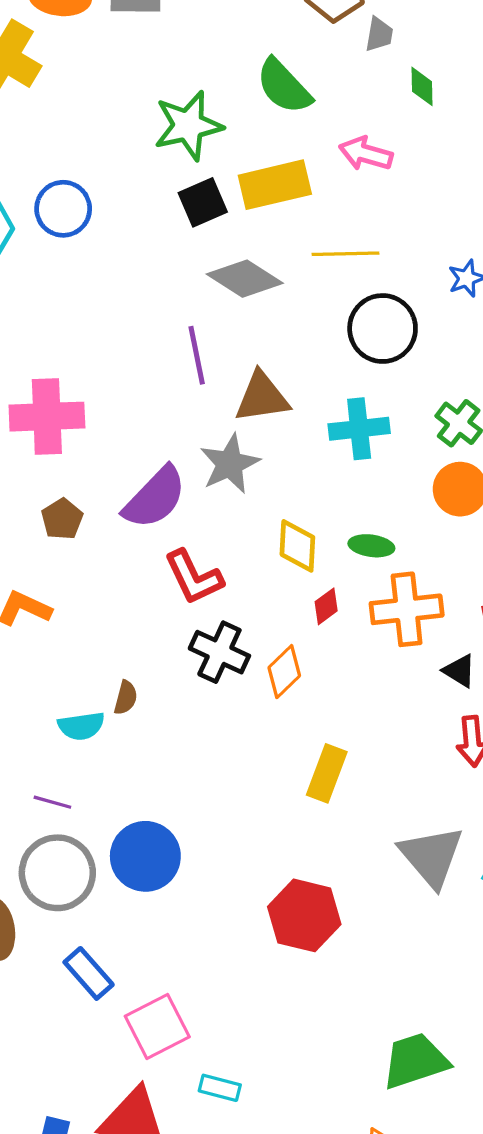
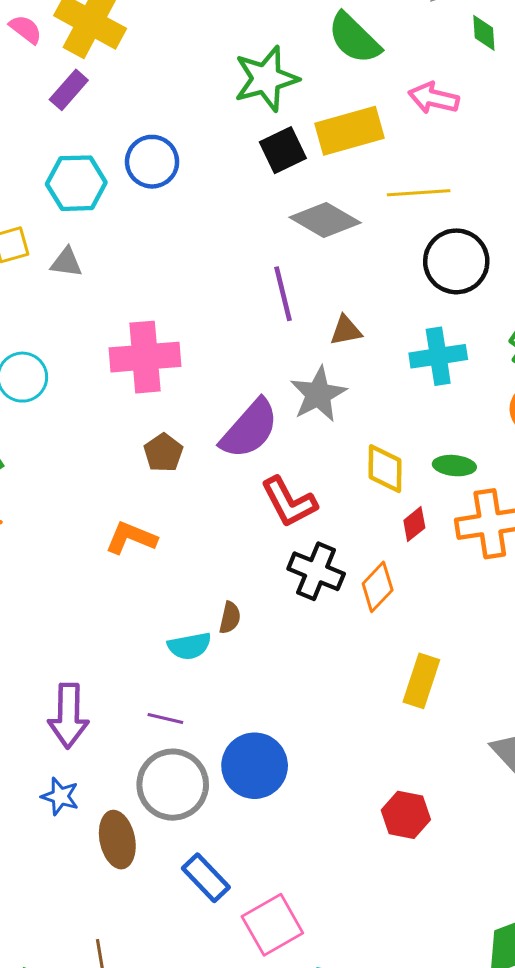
brown triangle: (262, 397) -> (346, 331), size x0.6
red hexagon: (304, 915) -> (406, 815), size x0.7

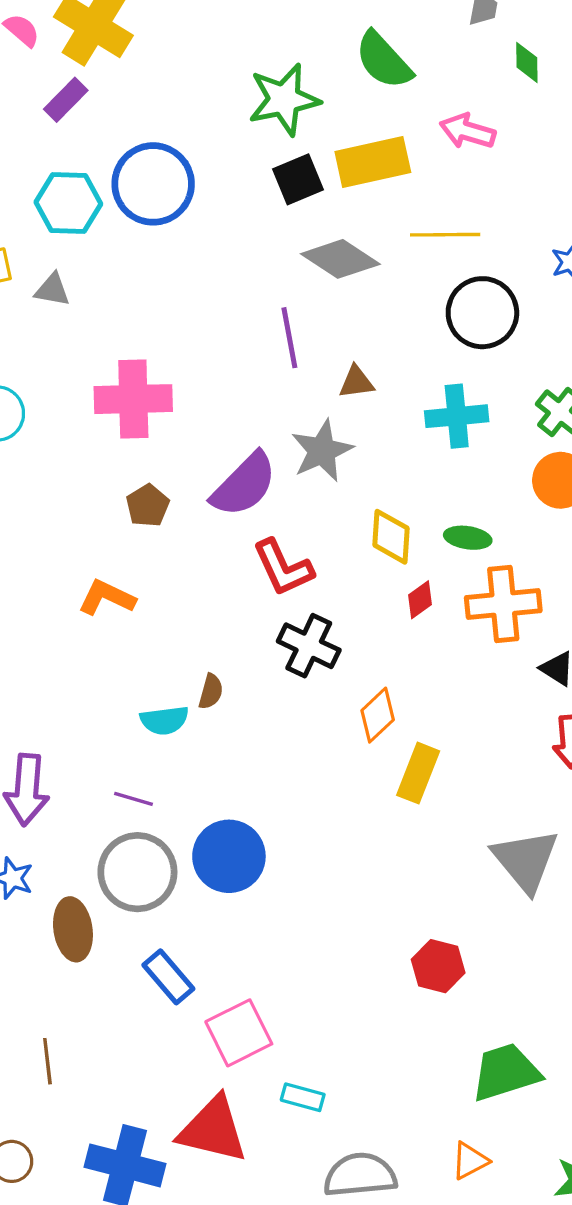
blue circle: (152, 162) -> (153, 184), size x1.4
orange diamond: (378, 587) -> (378, 715), moved
red hexagon: (406, 815) -> (438, 966), moved

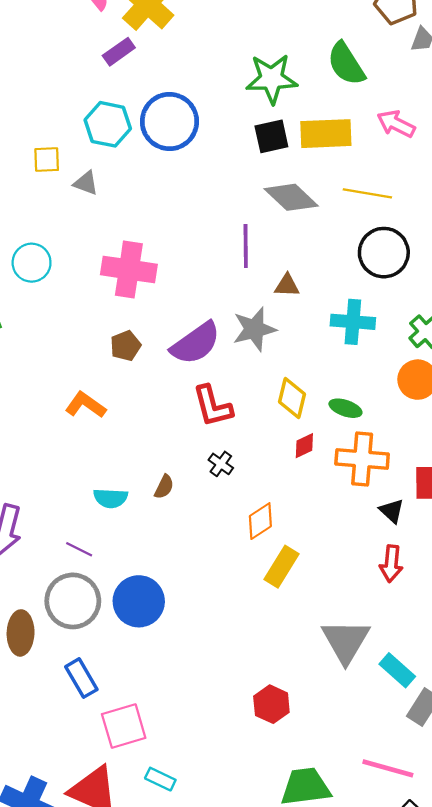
black cross: (309, 646) -> (221, 464), size x0.6
brown semicircle: (211, 692) -> (164, 487), moved

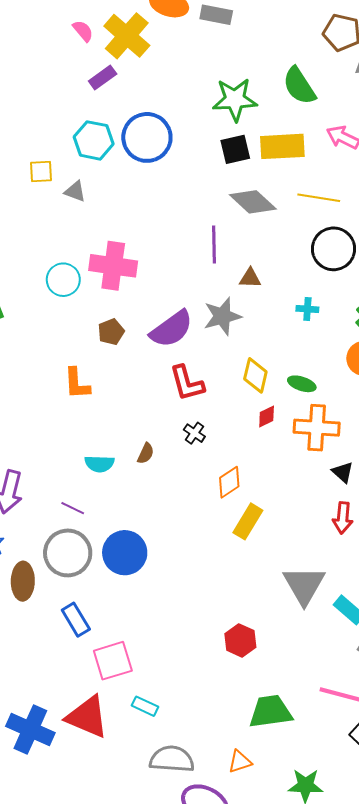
cyan circle: (32, 263) -> (63, 280), moved
cyan cross: (353, 322) -> (307, 309), size x0.6
orange L-shape: (86, 405) -> (77, 383), turned -128

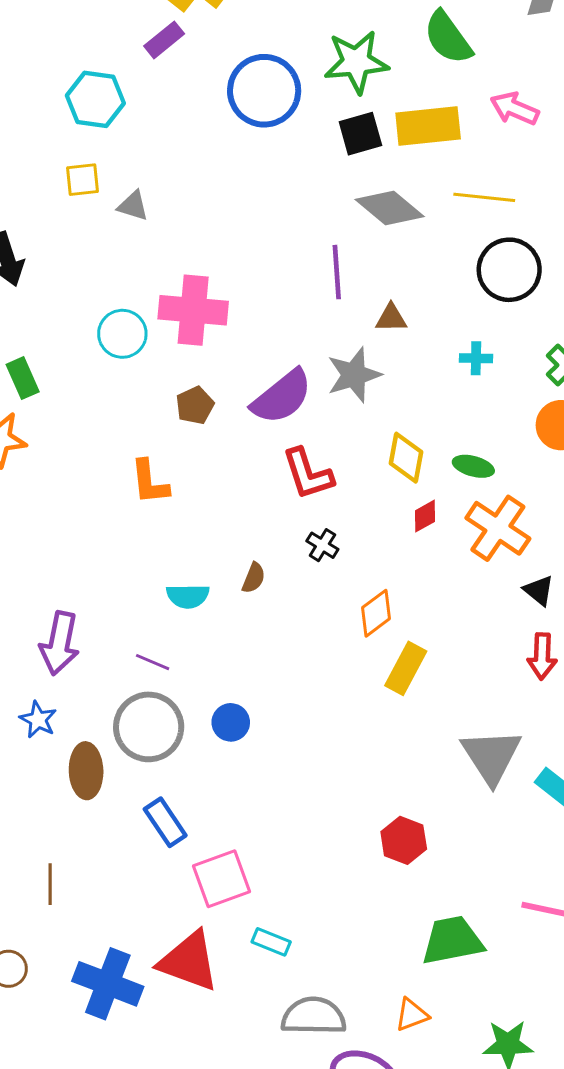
blue circle: (147, 137) -> (264, 91), moved
cyan hexagon: (94, 140) -> (95, 99), moved
orange cross: (317, 428) -> (498, 528), turned 33
blue circle: (125, 553) -> (231, 722), size x0.6

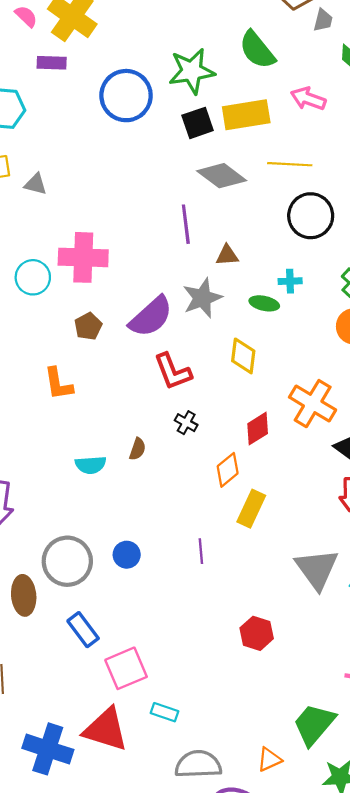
purple rectangle: (164, 40) -> (52, 63), turned 44
green ellipse: (473, 466) -> (264, 303), moved
red diamond: (425, 516) -> (258, 429), moved, size x1.4
purple line: (153, 662) -> (201, 551), moved, turned 65
green trapezoid: (452, 940) -> (314, 724), moved, turned -36

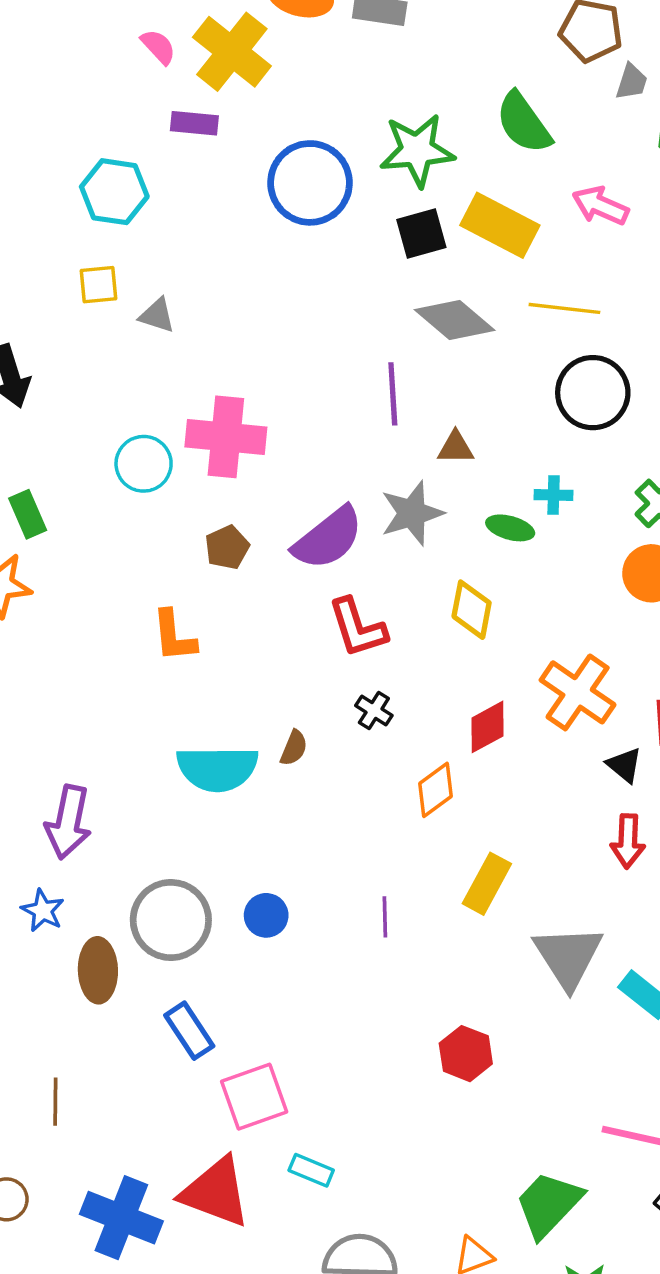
yellow rectangle: (246, 115) -> (500, 225), turned 33
cyan semicircle: (91, 465) -> (217, 769), size x1.6
yellow rectangle: (251, 509) -> (487, 884), moved

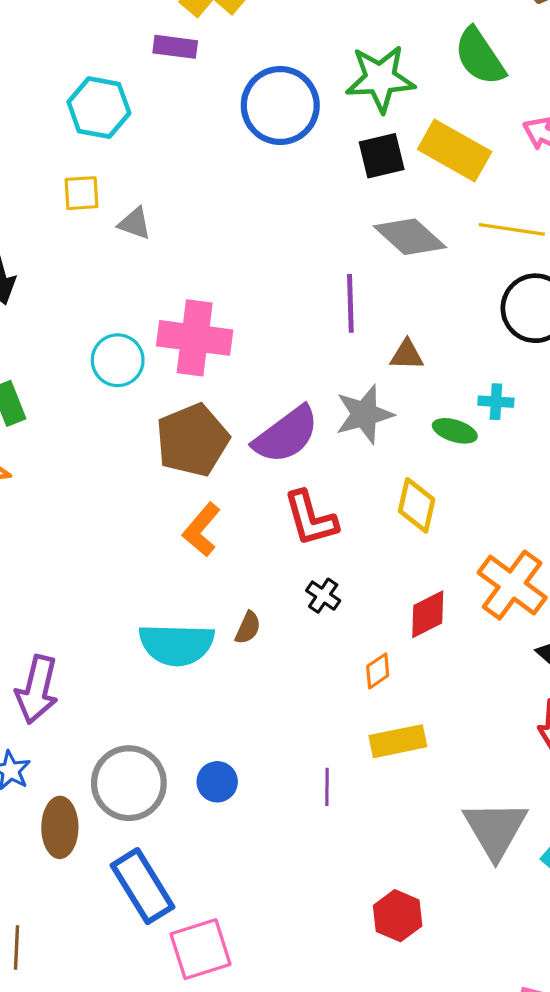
brown pentagon: (227, 547) -> (192, 440), size x1.8
orange L-shape: (174, 636) -> (202, 530), moved, turned 44
orange diamond: (436, 790) -> (378, 671), size x0.7
yellow rectangle: (487, 884) -> (398, 741), moved, turned 48
blue rectangle: (189, 1031) -> (143, 886), size x1.4

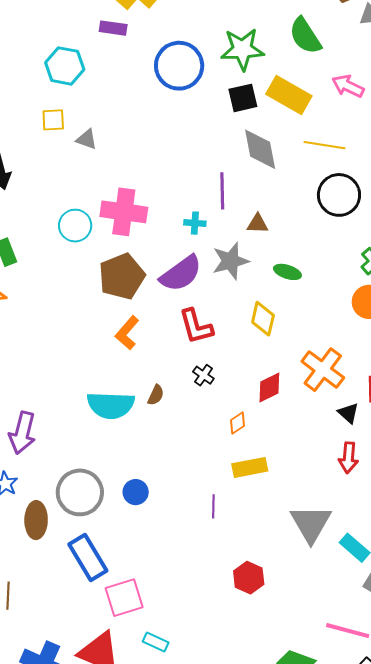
gray diamond: (410, 237) -> (260, 149), turned 36
cyan cross: (496, 402) -> (195, 223), moved
purple line: (327, 787) -> (213, 506), moved

